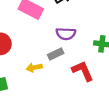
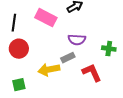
yellow arrow: (34, 68) -> (49, 70), size x1.5

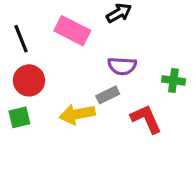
black line: (14, 23) -> (21, 39), turned -30
green square: (19, 85) -> (19, 117), moved

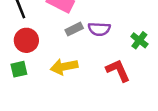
green cross: (173, 80) -> (139, 40), turned 30
gray rectangle: (108, 95) -> (74, 29), moved

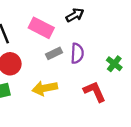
purple semicircle: (99, 29) -> (77, 53), turned -90

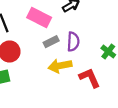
yellow arrow: (45, 88) -> (60, 66), moved

